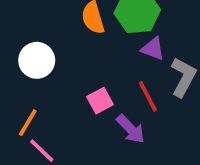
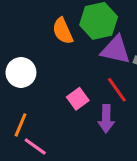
purple triangle: (153, 49) -> (116, 50), size x1.5
purple arrow: (131, 129) -> (106, 119), turned 52

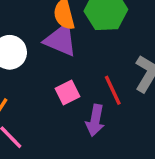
purple triangle: (116, 50) -> (61, 40), moved

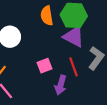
purple triangle: (61, 40) -> (74, 37), moved

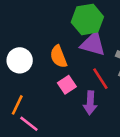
orange semicircle: (47, 16) -> (59, 57), moved

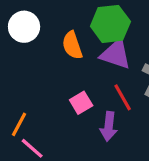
orange semicircle: (59, 57) -> (72, 45), moved
white circle: (20, 60) -> (24, 27), moved

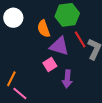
purple triangle: (116, 54) -> (59, 46), moved
red line: (123, 97) -> (80, 39), moved

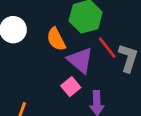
purple triangle: (59, 46) -> (80, 60), turned 30

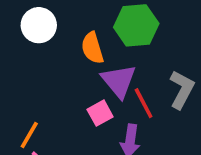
red line: (107, 48) -> (144, 103), moved

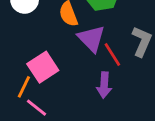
pink square: (100, 113) -> (43, 67), moved, size x1.5

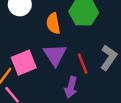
purple triangle: (91, 39) -> (55, 55), moved

